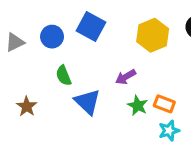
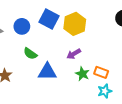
yellow hexagon: (153, 35) -> (75, 24), moved
green semicircle: (64, 76) -> (30, 54), turned -32
blue triangle: (88, 102) -> (47, 72), turned -42

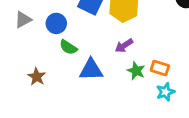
blue circle: (22, 26) -> (56, 23), moved

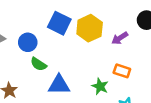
purple arrow: (124, 46) -> (120, 38), moved
orange rectangle: (160, 68) -> (122, 71), moved

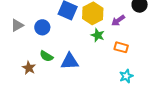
green semicircle: (38, 64) -> (46, 56), moved
green star: (100, 86) -> (98, 35), moved

